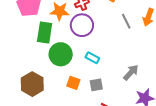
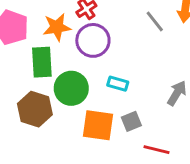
orange square: (73, 83) -> (98, 125), size x1.6
brown hexagon: (32, 84) -> (35, 109), moved

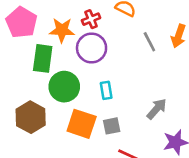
cyan rectangle: (118, 84) -> (106, 90), turned 54
brown hexagon: (35, 109) -> (31, 117), moved

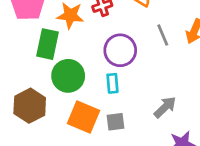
purple circle: (92, 48) -> (120, 50), moved

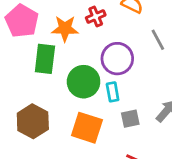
green circle: (68, 76) -> (84, 82), moved
gray square: (116, 122) -> (130, 119), moved

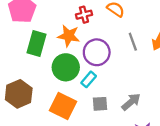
orange star: (65, 29) -> (69, 36), moved
cyan rectangle: (113, 92) -> (89, 79), turned 42

